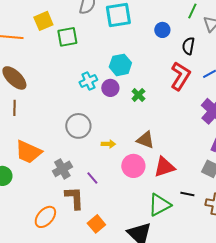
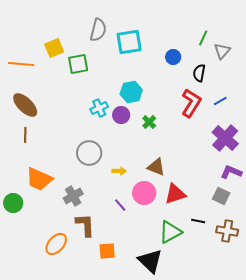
purple line: (92, 178) -> (120, 205), moved
orange square: (96, 224) -> (107, 251), turned 36

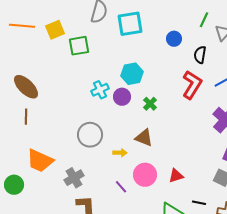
orange line: (21, 64) -> (22, 26), moved
brown triangle: (156, 167) -> (144, 138), moved
red triangle: (175, 194) -> (176, 176), size x0.7

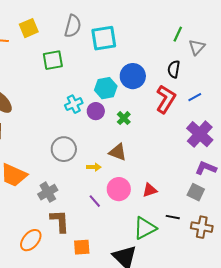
yellow square: (55, 30) -> (29, 28), moved
blue circle: (174, 39) -> (133, 76), moved, size x1.6

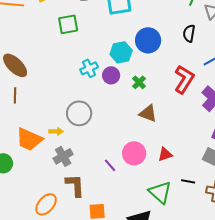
red L-shape: (166, 99) -> (184, 79), moved
brown triangle: (118, 152) -> (148, 113), moved
yellow arrow: (94, 167) -> (56, 131), moved
green triangle: (145, 228) -> (160, 192), turned -50

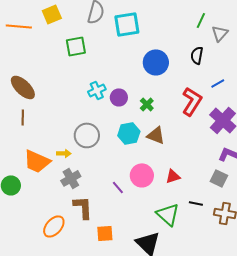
cyan hexagon: (121, 52) -> (129, 133), moved

